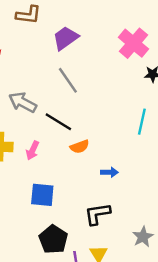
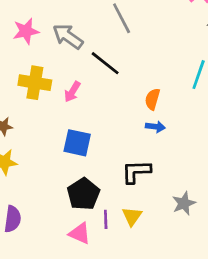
orange semicircle: (80, 147) -> (152, 99), moved, turned 120

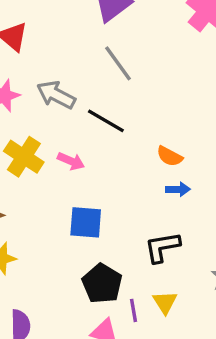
yellow cross: (35, 83) -> (24, 157), turned 32
pink arrow: (72, 92) -> (71, 161), turned -90
orange semicircle: (152, 99) -> (170, 156), turned -70

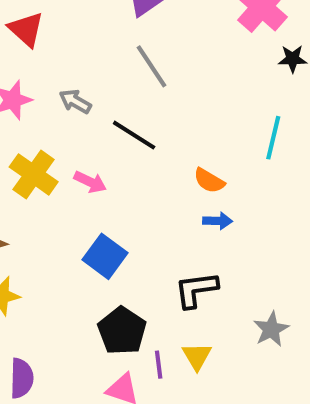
gray arrow: (56, 95) -> (75, 101), size x0.7
blue square: (86, 222) -> (105, 256), turned 30

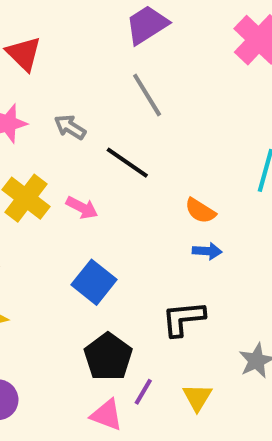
yellow triangle: (197, 356) -> (197, 397), moved
purple line: (159, 365) -> (143, 392), turned 36

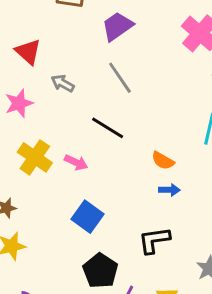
gray arrow: (70, 127) -> (63, 83), moved

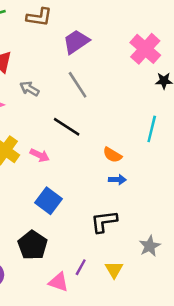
black pentagon: (100, 271) -> (33, 245), moved

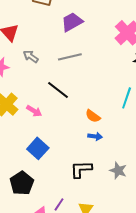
gray line: (78, 85) -> (70, 57), turned -75
gray star: (150, 246) -> (118, 171), moved, turned -30

